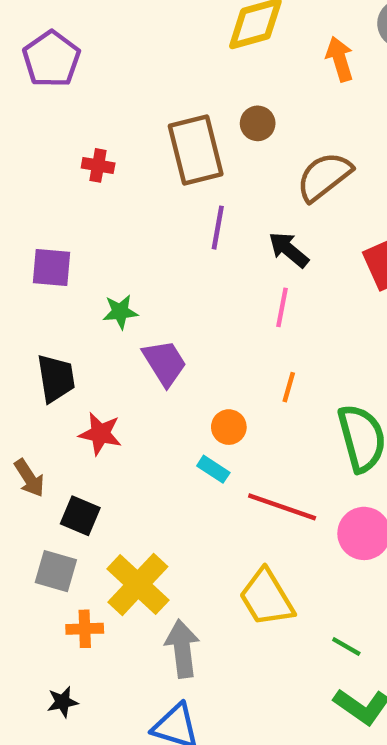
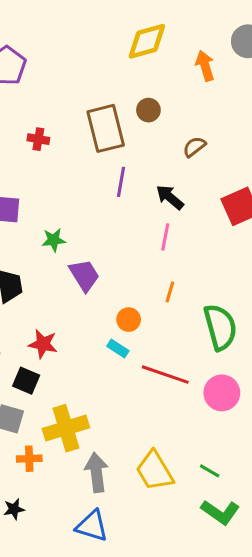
brown semicircle: (324, 177) -> (194, 147), size x0.6
red star: (100, 434) -> (43, 344), moved
yellow cross: (138, 584) -> (66, 428), turned 30
yellow trapezoid: (266, 598) -> (155, 471), moved

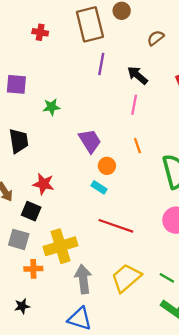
purple trapezoid: (84, 275) -> (90, 141), moved
orange line: (170, 292) -> (137, 145), turned -35
red line: (165, 375) -> (116, 226), moved
yellow trapezoid: (155, 471) -> (126, 278), turned 80

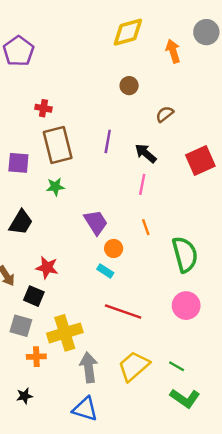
brown rectangle: (90, 24) -> (58, 145), moved
black trapezoid: (19, 141) -> (21, 222), turned 40

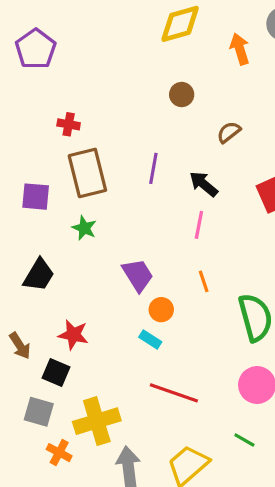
green star: (55, 187) -> (84, 228), turned 30
orange cross: (36, 357) -> (59, 453), turned 30
green line: (177, 366) -> (244, 440), moved

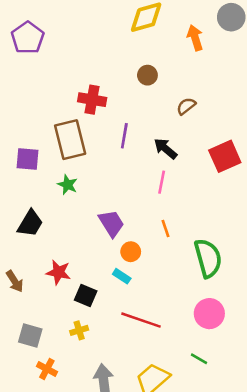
red cross: (69, 124) -> (92, 100), moved, size x1.5
black square: (56, 372) -> (86, 296), moved
yellow cross: (97, 421) -> (79, 330), moved, size x0.5

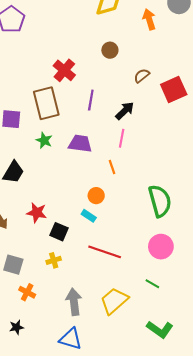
red cross: (92, 100) -> (64, 70), turned 30
black arrow: (166, 149) -> (125, 111), turned 96
red square: (225, 156) -> (174, 89), moved
purple trapezoid: (111, 223) -> (80, 144), moved, turned -50
orange line: (166, 229) -> (112, 167), moved

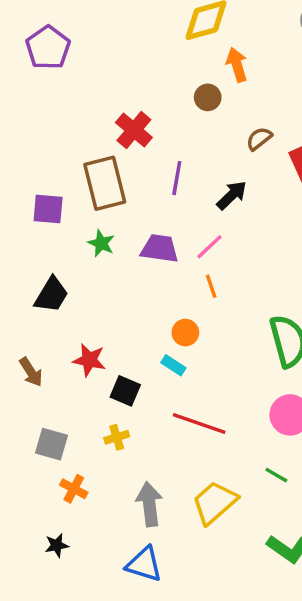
orange arrow: (149, 19) -> (237, 65), moved
pink line: (122, 138) -> (209, 247), moved, turned 36

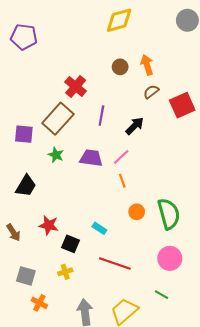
purple pentagon: (48, 48) -> (24, 37), turned -30
orange arrow: (237, 65) -> (147, 65), moved
brown rectangle: (105, 183) -> (58, 119), turned 56
orange circle: (185, 333) -> (137, 212), moved

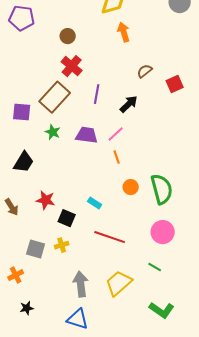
orange arrow: (147, 65) -> (124, 32), moved
brown circle: (120, 67) -> (68, 36), moved
red square: (182, 105) -> (175, 84), size x0.7
gray square: (26, 276) -> (36, 249), moved
orange cross: (39, 303) -> (16, 275), moved, turned 35

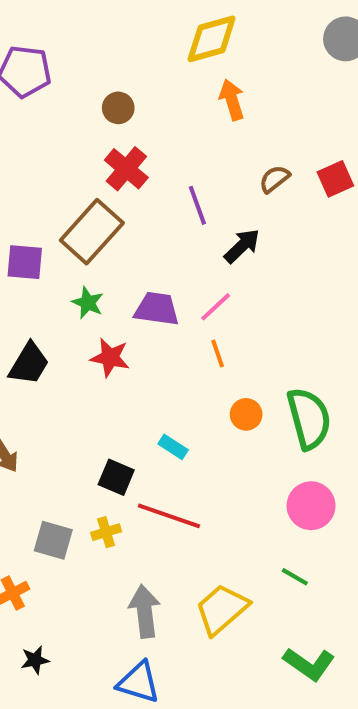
red square: (175, 84) -> (335, 179), moved
purple line: (97, 94) -> (197, 205), moved, turned -30
red star: (46, 200) -> (110, 358), moved
red line: (110, 237) -> (169, 516), moved

